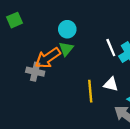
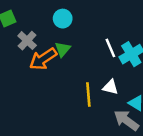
cyan circle: (67, 29) -> (63, 19), moved
gray cross: (35, 72) -> (27, 41), moved, turned 30

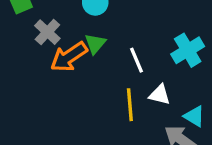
white line: (110, 48) -> (137, 60), moved

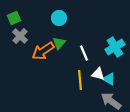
gray cross: (47, 32) -> (20, 36), moved
cyan triangle: (194, 116) -> (109, 79), moved

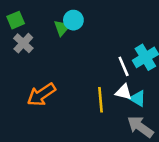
green triangle: (59, 43) -> (62, 28), moved
orange arrow: (43, 51) -> (41, 95), moved
white line: (84, 53) -> (124, 66), moved

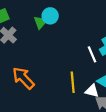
white triangle: (124, 92) -> (92, 91), moved
orange arrow: (41, 95) -> (23, 78), turned 80

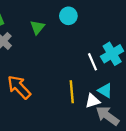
cyan circle: (50, 16) -> (68, 16), moved
white triangle: (92, 91) -> (93, 101), turned -32

